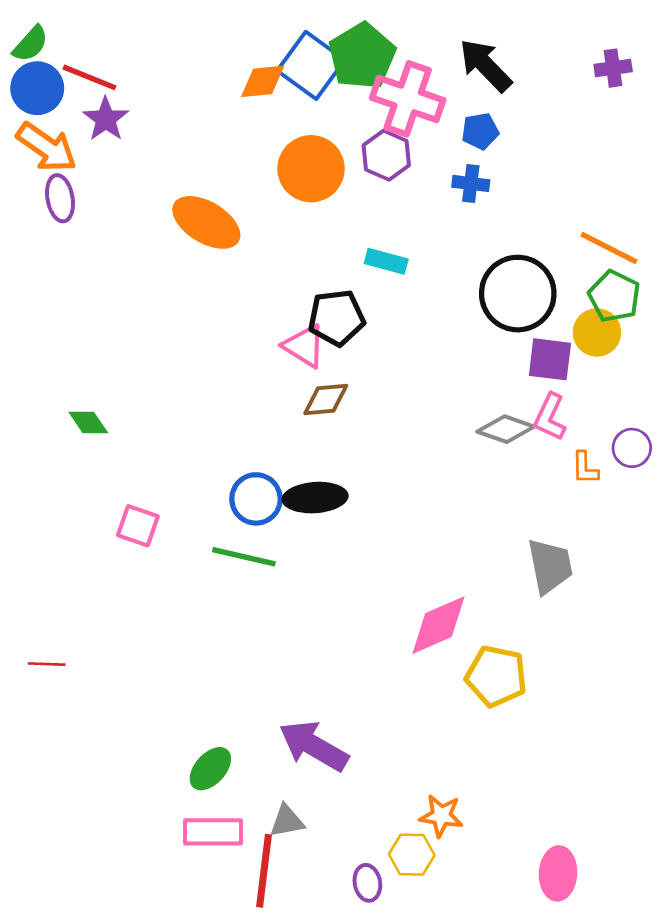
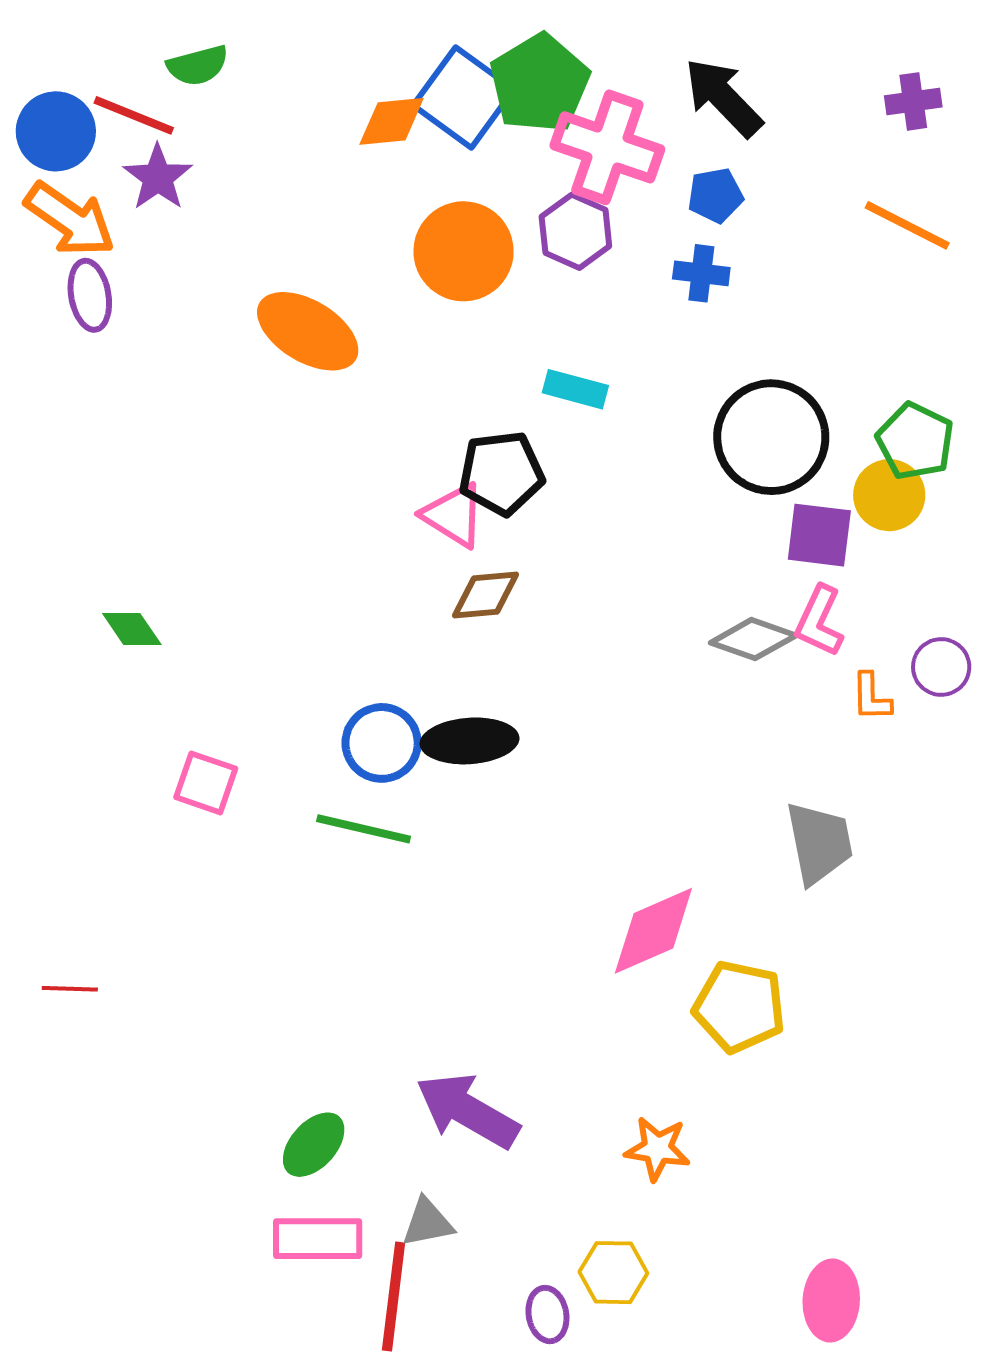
green semicircle: (30, 44) -> (198, 65), moved, turned 33
orange line: (609, 248) -> (907, 225), moved
orange star: (441, 816) -> (657, 1149), moved

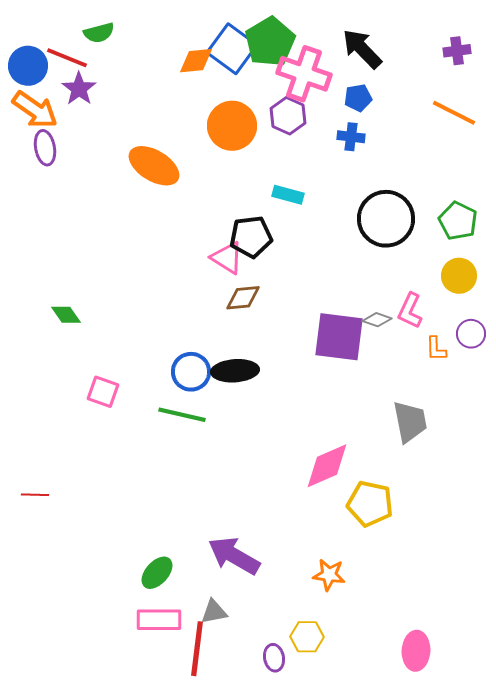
yellow circle: (889, 495) -> (459, 276), moved
purple square: (819, 535) -> (339, 337), moved, size x1.5
gray diamond: (753, 639) -> (377, 320), size x0.7

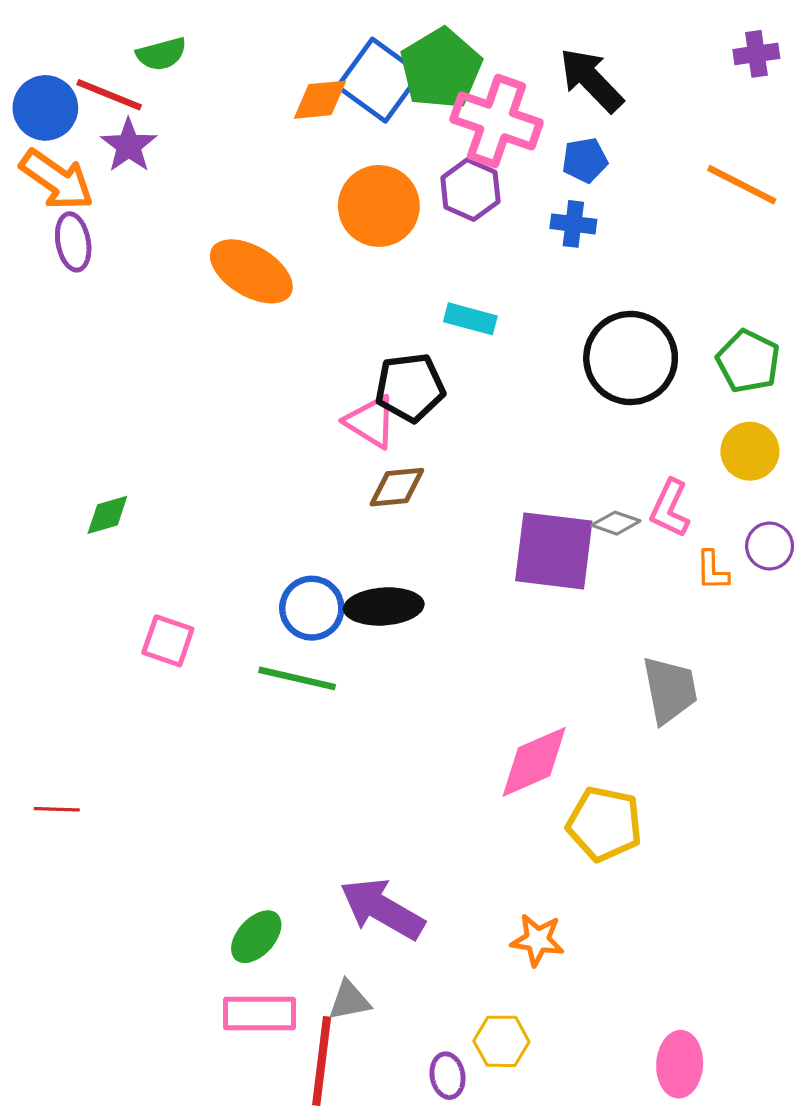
purple cross: (457, 51) -> (756, 54), moved
green diamond: (66, 315) -> (107, 515), turned -72

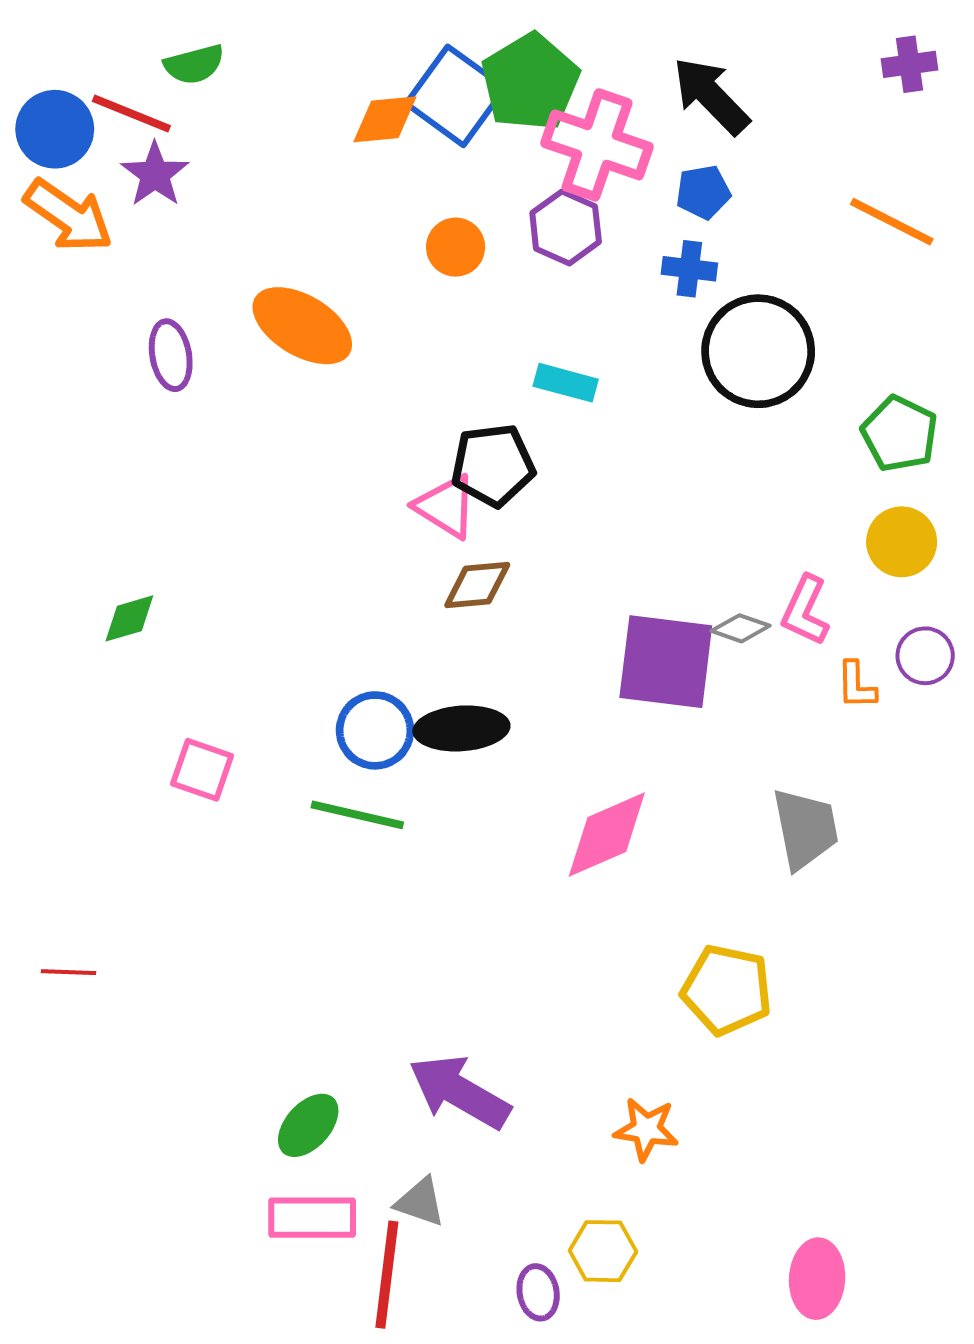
orange circle: (379, 206) -> (456, 247), size x0.6
purple ellipse: (73, 242) -> (171, 355), moved
black circle: (631, 358) -> (758, 351), moved
pink diamond: (534, 762) -> (607, 835), moved
gray triangle: (349, 1000) -> (420, 1202), turned 30

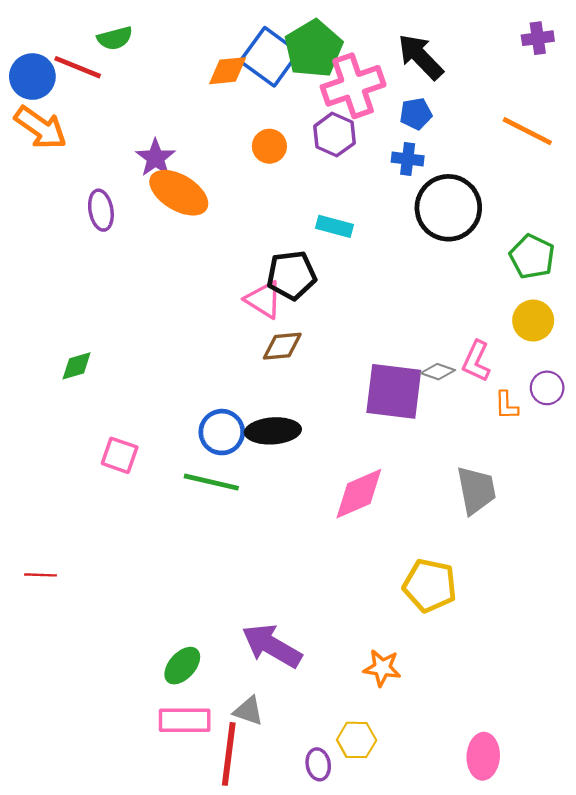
pink cross: (597, 145) -> (353, 86), turned -38
purple star: (155, 174) -> (156, 158), moved

